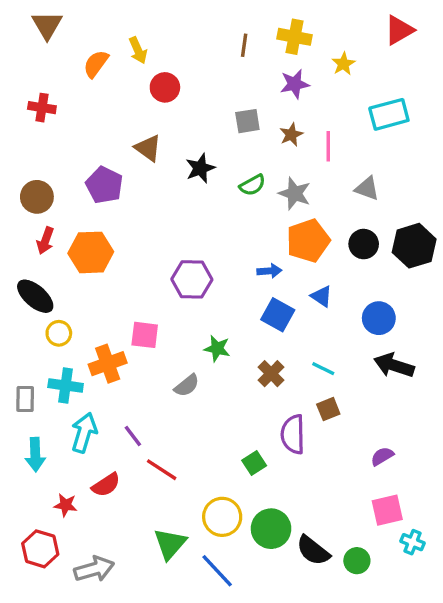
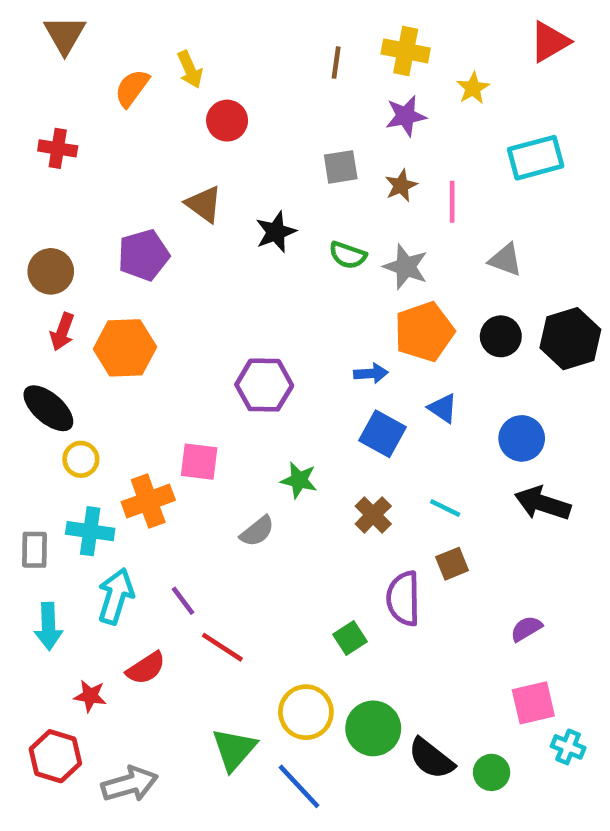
purple pentagon: (104, 185) -> (144, 255), turned 30
green semicircle: (252, 185) -> (348, 255), turned 48

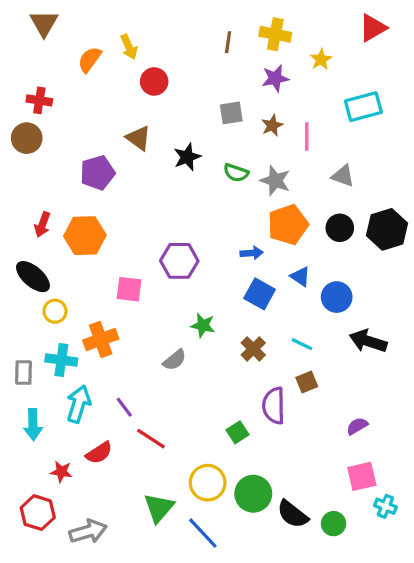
brown circle: (51, 271) -> (27, 138), moved
blue circle: (522, 438) -> (337, 297), moved
pink square: (199, 462) -> (129, 289), moved

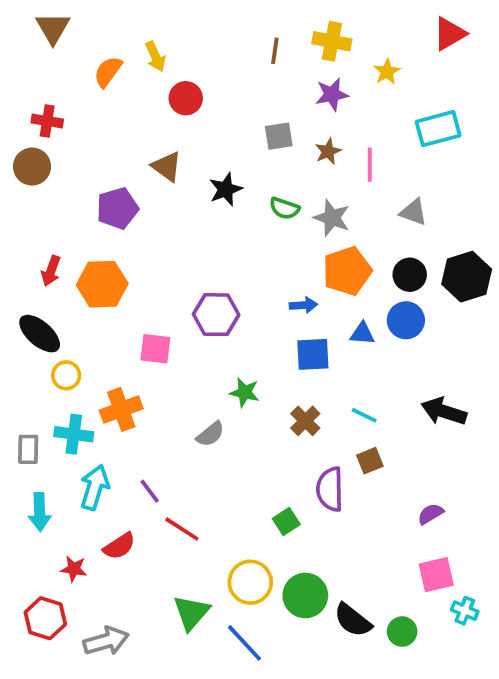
blue triangle: (300, 277) -> (362, 334), turned -30
blue square: (260, 294) -> (313, 354), turned -32
blue circle: (337, 297) -> (406, 320), moved

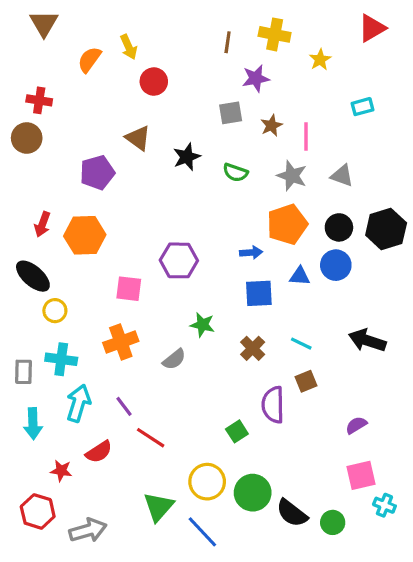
purple star: (332, 94) -> (256, 78), moved
cyan rectangle: (438, 129) -> (362, 107), size x0.6
gray star: (332, 218) -> (292, 176), moved
orange cross: (121, 409) -> (121, 342), moved

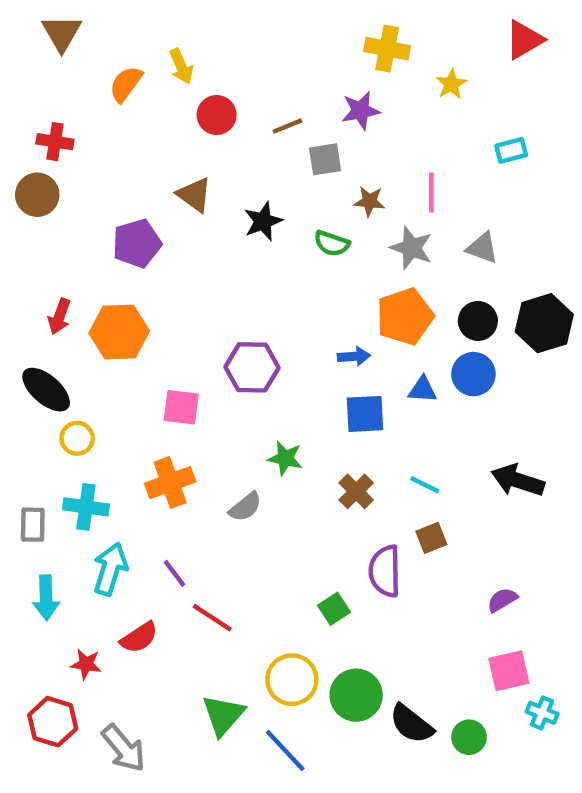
brown line: (228, 42) -> (287, 126), moved, turned 60
brown star: (271, 125) -> (369, 201), moved, turned 30
gray arrow: (88, 530) -> (124, 748), turned 66

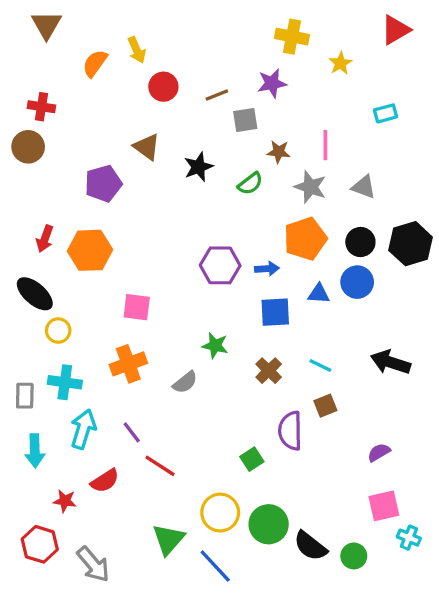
green semicircle: (332, 243) -> (250, 184), turned -56
purple hexagon: (252, 367) -> (220, 265), moved

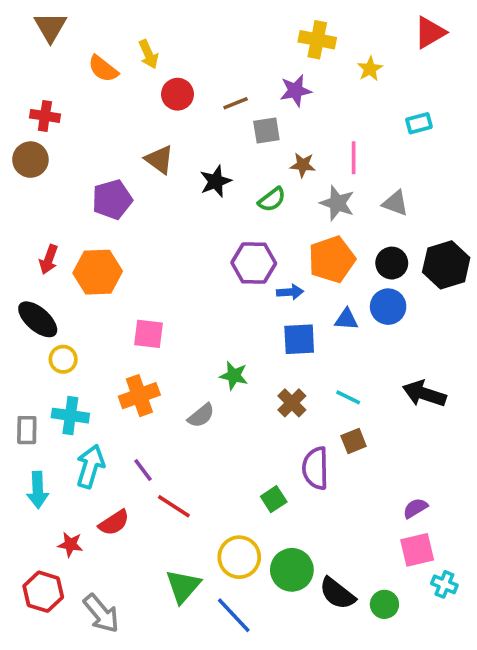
orange semicircle: (95, 63) -> (103, 69), turned -88
purple hexagon: (220, 265) -> (254, 263), moved
purple semicircle: (379, 452) -> (415, 508), moved

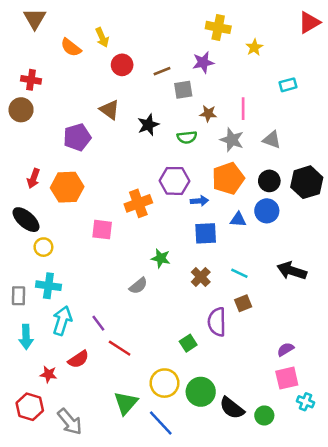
red triangle: (430, 32) -> (309, 22), moved
green semicircle: (272, 199) -> (187, 137), turned 30
orange cross: (139, 396) -> (138, 203), moved

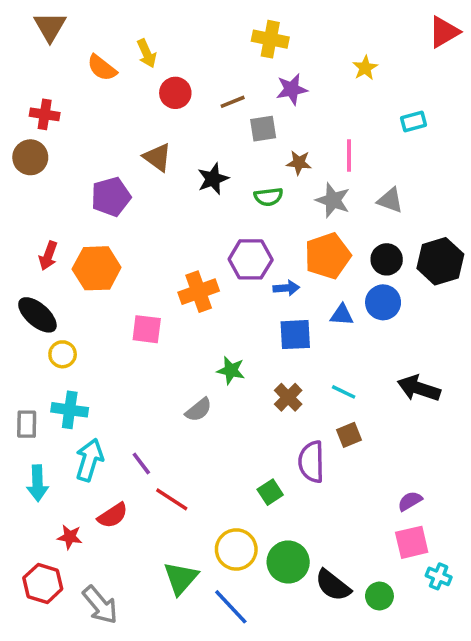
yellow cross: (218, 27) -> (270, 39), moved

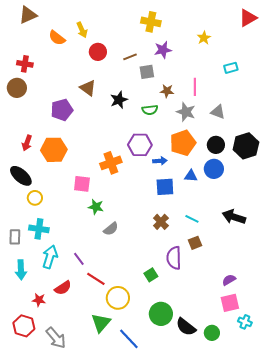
brown triangle: (50, 27) -> (28, 15), turned 36
green star: (231, 370) -> (96, 207), moved
yellow circle: (236, 549) -> (118, 298), moved

